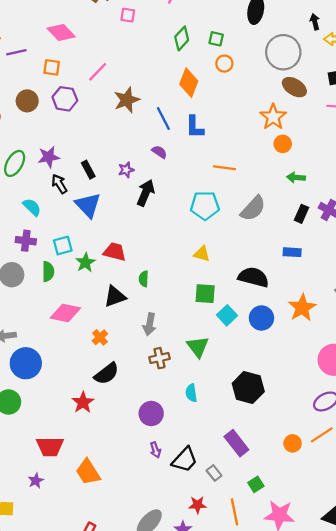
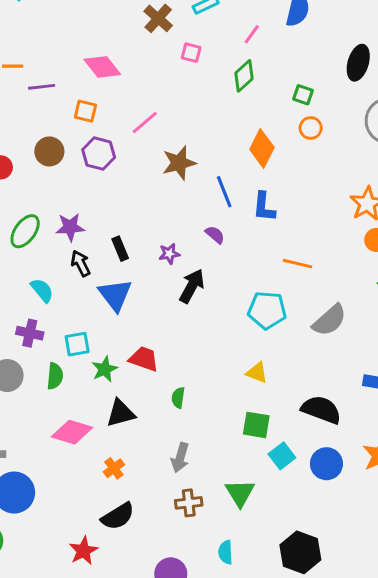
green diamond: (182, 38) -> (244, 76), moved
black triangle: (115, 296) -> (121, 413), moved

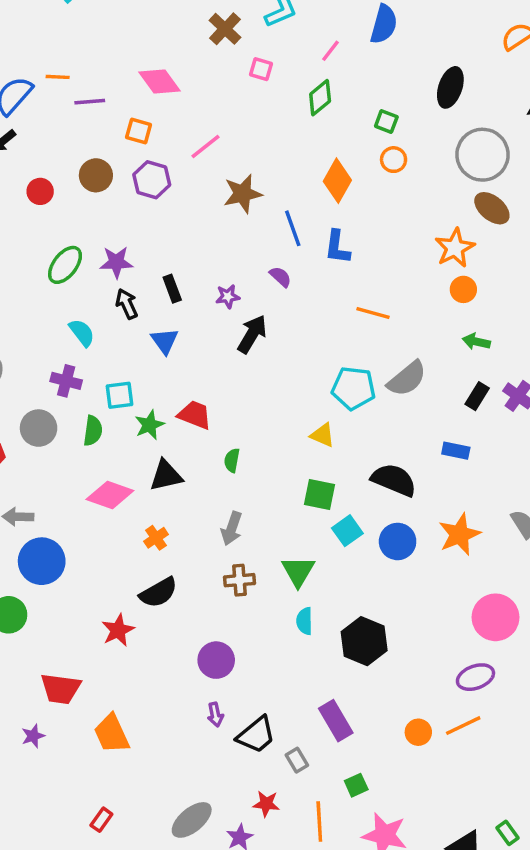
blue triangle: (115, 295) -> (165, 341), size x0.7
cyan pentagon: (267, 310) -> (353, 388), moved
cyan semicircle: (226, 552) -> (304, 621), moved

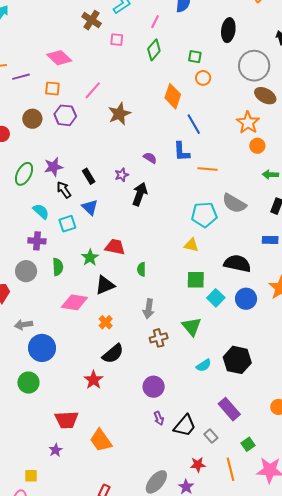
blue line: (293, 228) -> (194, 124), moved
blue L-shape: (337, 247) -> (182, 152), moved
gray semicircle: (407, 379) -> (234, 203), turned 80
cyan square: (119, 395) -> (67, 224), moved
cyan semicircle: (304, 621) -> (204, 365), moved, turned -112

